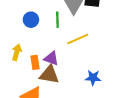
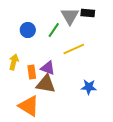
green line: (57, 20) -> (54, 30), turned 35

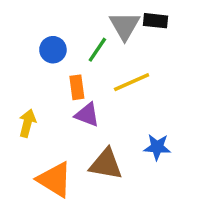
yellow arrow: (14, 62) -> (27, 123), moved
orange rectangle: (32, 72) -> (77, 87), moved
brown triangle: (46, 84) -> (106, 164), moved

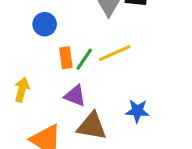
green line: (97, 50) -> (84, 59), moved
purple triangle: (87, 115) -> (75, 96), moved

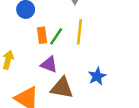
yellow line: (115, 53) -> (80, 32), turned -60
blue star: (137, 111) -> (97, 76), turned -30

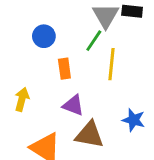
green line: (56, 36) -> (94, 41), moved
blue star: (97, 76) -> (134, 120), turned -30

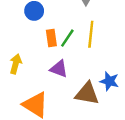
green line: (94, 41) -> (67, 38), moved
brown triangle: (89, 135) -> (87, 94), moved

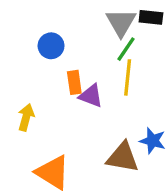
green line: (67, 38) -> (126, 49), moved
purple triangle: (59, 69) -> (91, 96), moved

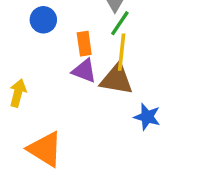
orange rectangle: (74, 82) -> (84, 44), moved
brown triangle: (123, 157) -> (117, 79), moved

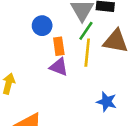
blue circle: (43, 20) -> (42, 26), moved
brown triangle: (117, 79) -> (116, 41), moved

